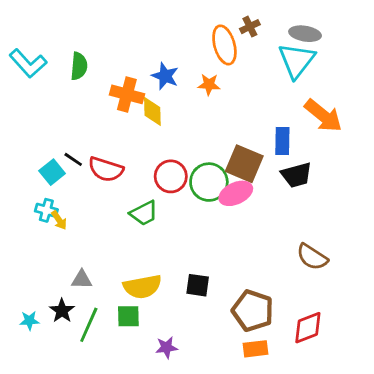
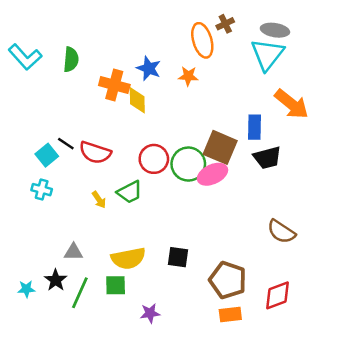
yellow arrow: (59, 220) -> (99, 200), moved

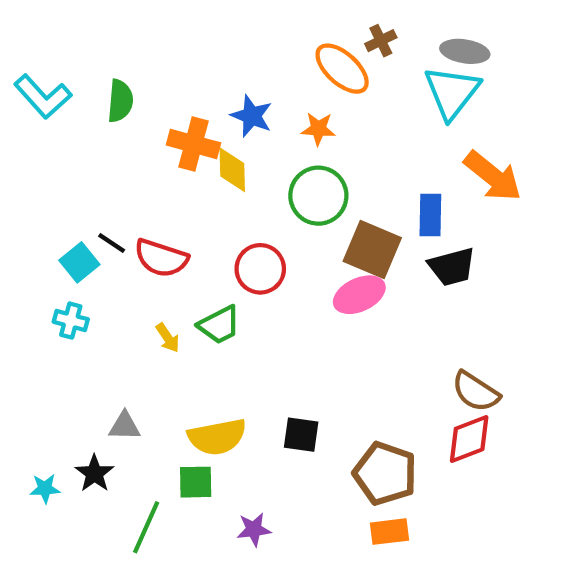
orange ellipse: (202, 40) -> (342, 69), turned -32
green circle: (188, 164) -> (318, 196), moved
green line: (80, 293) -> (146, 527), moved
red diamond: (278, 295) -> (469, 439), moved

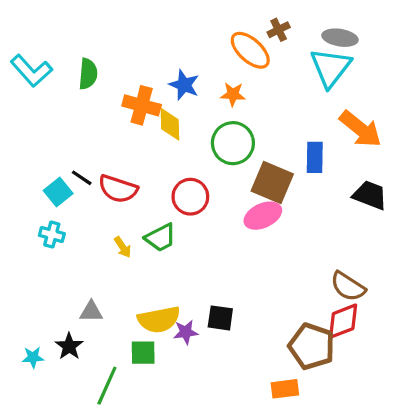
black trapezoid: (452, 267) -> (370, 195), moved, turned -144
brown pentagon: (385, 473) -> (312, 346), moved
purple star: (254, 529) -> (186, 332), moved

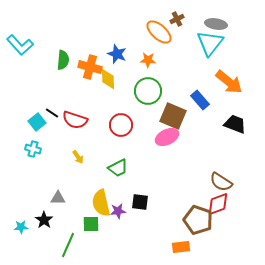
green semicircle: (88, 74) -> (63, 60), moved
blue rectangle: (315, 157) -> (200, 100), turned -42
green trapezoid: (160, 238) -> (118, 168), moved
yellow semicircle: (159, 320) -> (101, 203), turned 88

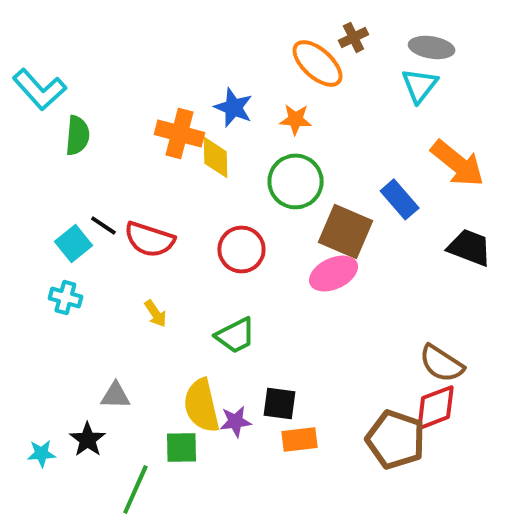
cyan triangle: (210, 43) -> (420, 85), size x0.7
green semicircle: (63, 60) -> (77, 135), moved
orange rectangle: (181, 247) -> (300, 440), moved

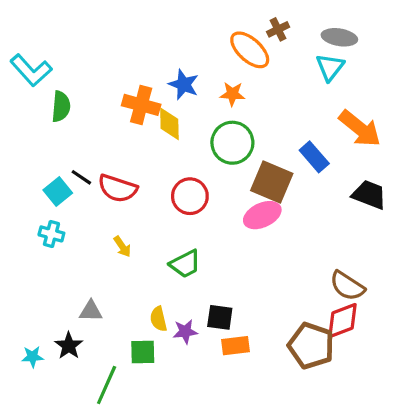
yellow semicircle: (201, 406) -> (158, 319), size x0.6

